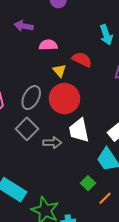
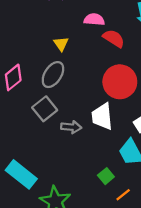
pink semicircle: (48, 45) -> (94, 19), moved
yellow triangle: (59, 71) -> (61, 44), moved
red circle: (64, 99) -> (120, 82), moved

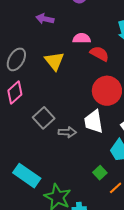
yellow triangle: (61, 44) -> (54, 61), size x1.5
gray ellipse: (53, 75) -> (16, 59), moved

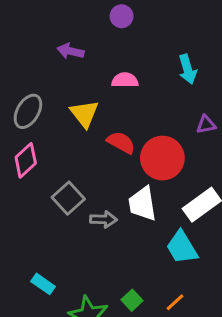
red semicircle: (99, 54) -> (121, 143), moved
green square: (100, 173) -> (132, 300), moved
cyan rectangle: (27, 176) -> (43, 284), size x0.6

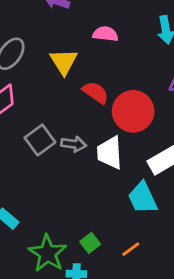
gray arrow: (104, 219) -> (74, 144), moved

